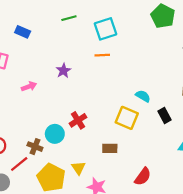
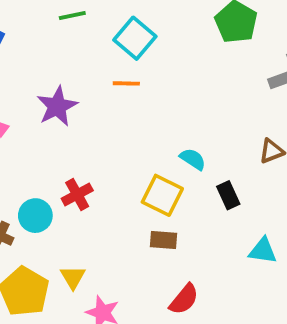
cyan square: (106, 29) -> (135, 38), turned -35
purple star: (63, 71) -> (57, 106), size x1.5
brown rectangle: (110, 148) -> (164, 240), moved

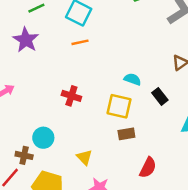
purple star: (57, 106) -> (26, 40), moved
red cross: (77, 195) -> (71, 96), moved, turned -30
yellow triangle: (73, 277) -> (84, 157), moved

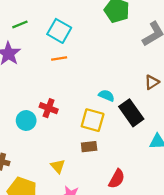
black rectangle: (160, 96) -> (131, 113), size x1.6
brown rectangle: (126, 134) -> (89, 147), moved
cyan circle: (43, 138) -> (26, 121), moved

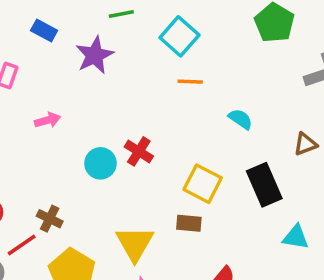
orange line: (59, 58) -> (190, 82), moved
cyan semicircle: (106, 95) -> (240, 119), moved
yellow triangle: (58, 166) -> (135, 243), size x1.6

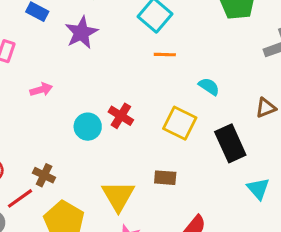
yellow square: (203, 184) -> (180, 123), moved
cyan triangle: (296, 237) -> (258, 189), turned 40

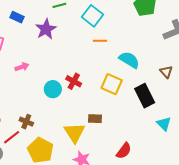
cyan semicircle: (209, 87) -> (129, 60), size x1.5
brown triangle: (266, 108) -> (166, 72), turned -48
brown rectangle: (165, 178) -> (95, 119), moved

